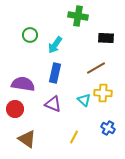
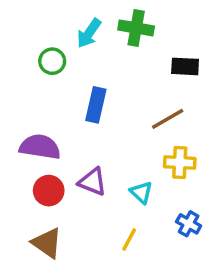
cyan arrow: (55, 45) -> (89, 33), moved
blue rectangle: (55, 73) -> (96, 105), moved
cyan triangle: (84, 100) -> (141, 192), moved
red circle: (15, 109) -> (49, 191), moved

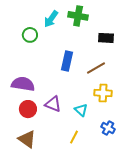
blue rectangle: (96, 105) -> (67, 61), moved

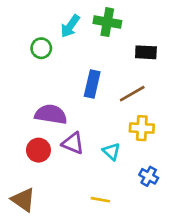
purple semicircle: (23, 84) -> (51, 114), moved
yellow line: (74, 137) -> (100, 200), moved, turned 72
brown triangle: (27, 139) -> (23, 200), moved

